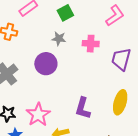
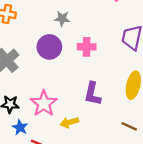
pink cross: (91, 44) -> (87, 47), moved

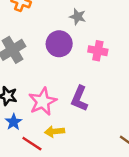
purple L-shape: (93, 94) -> (79, 99), moved
yellow arrow: (69, 122) -> (55, 131), moved

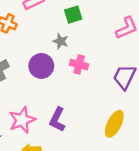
pink cross: (98, 51) -> (79, 65), moved

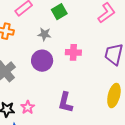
gray star: (61, 41) -> (44, 34), moved
pink star: (22, 120) -> (28, 107), moved, size x0.6

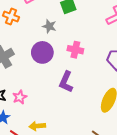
purple L-shape: (65, 102) -> (66, 82), moved

